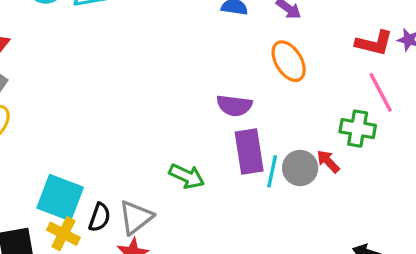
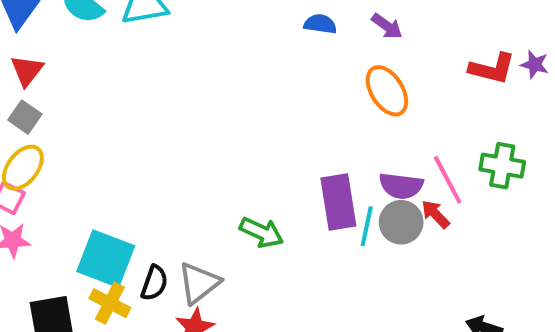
pink line: (381, 92) -> (448, 180), moved
purple semicircle: (234, 106) -> (401, 186), moved
green cross: (358, 129) -> (502, 166), moved

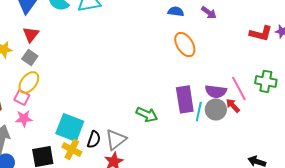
orange ellipse: (387, 91) -> (185, 44), moved

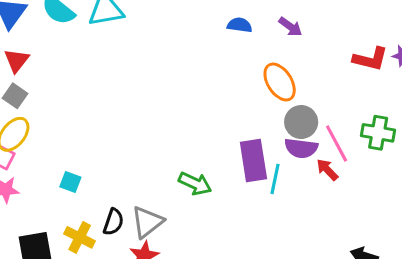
orange ellipse: (185, 44) -> (280, 82), moved
gray circle: (216, 109) -> (301, 122), moved
cyan square: (70, 127) -> (70, 182), moved, size x0.5

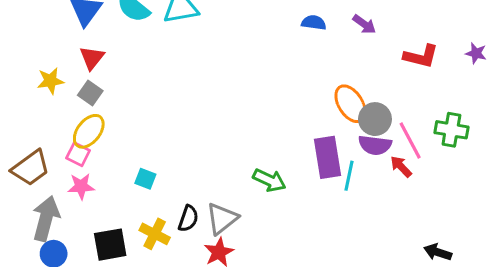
red L-shape: (370, 59) -> (421, 56), moved
orange ellipse: (280, 82) -> (350, 104), moved

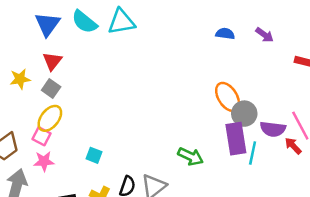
orange ellipse: (350, 104) -> (228, 97), moved
gray circle: (375, 119) -> (244, 114), moved

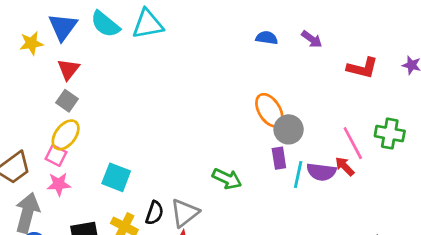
yellow star: (20, 79) -> (31, 43), moved
purple semicircle: (273, 129) -> (321, 172), moved
purple rectangle: (236, 139) -> (279, 158), size x0.6
cyan square: (94, 155) -> (116, 177), size x1.5

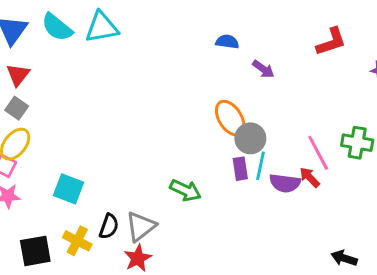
purple arrow: (312, 39) -> (263, 69), moved
red L-shape: (362, 68) -> (331, 42), moved, turned -32
cyan line: (298, 175) -> (260, 166), moved

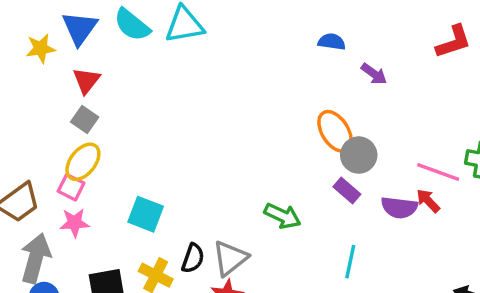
pink line: (318, 153) -> (438, 172), turned -42
cyan line: (260, 166) -> (350, 262), moved
purple rectangle: (240, 169) -> (347, 191), turned -40

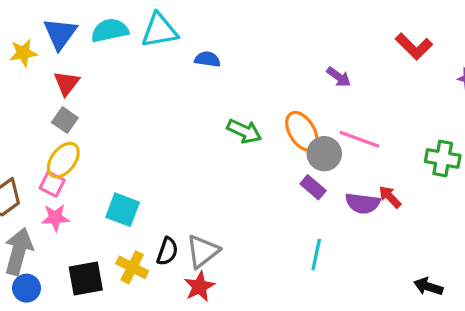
cyan semicircle: (132, 25) -> (110, 30), turned 129
blue semicircle: (332, 42) -> (207, 59), moved
red L-shape: (453, 42) -> (414, 46), turned 63
pink line: (438, 172) -> (359, 139), moved
green arrow: (283, 216) -> (244, 131), moved

